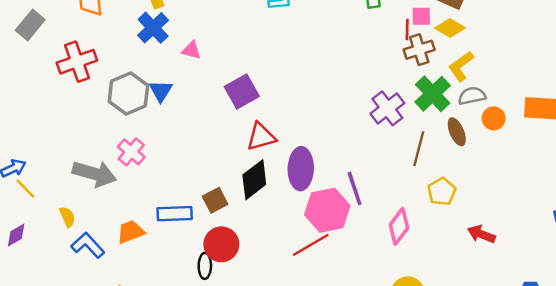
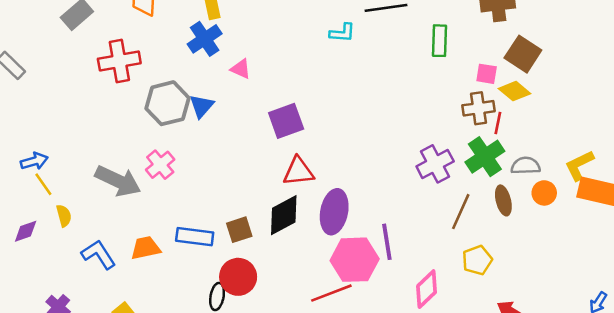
red line: (407, 30) -> (498, 123), moved
yellow L-shape: (461, 66) -> (579, 165), moved
yellow semicircle: (67, 217) -> (64, 216), moved

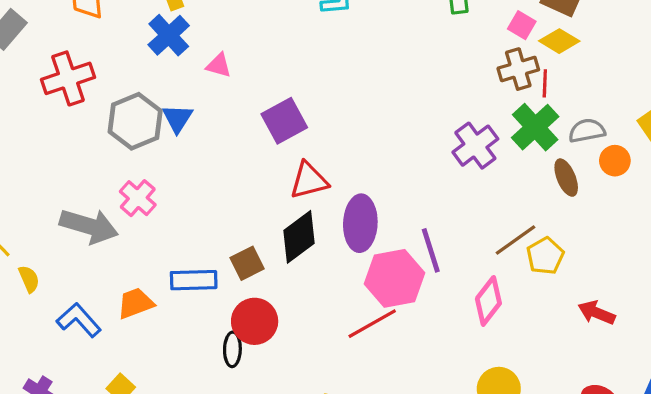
pink square: (487, 74) -> (522, 25), turned 30
brown line: (461, 212) -> (516, 240), moved, turned 39

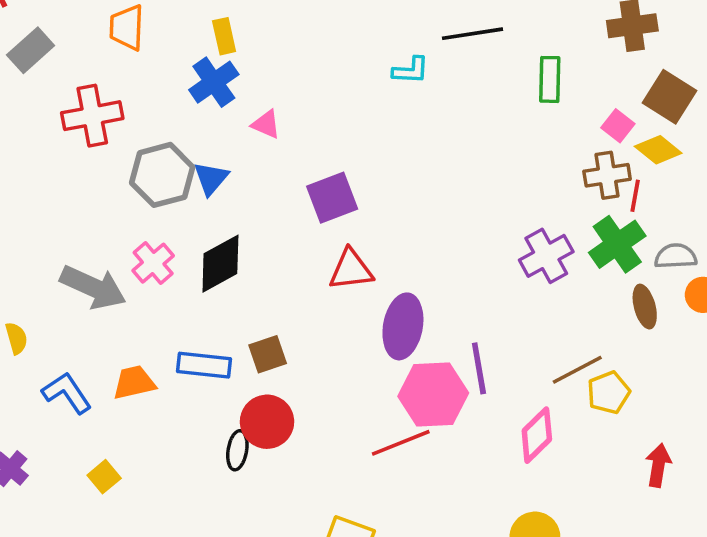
black diamond: (299, 237) -> (220, 264), moved
red arrow: (597, 313) -> (658, 465), turned 69

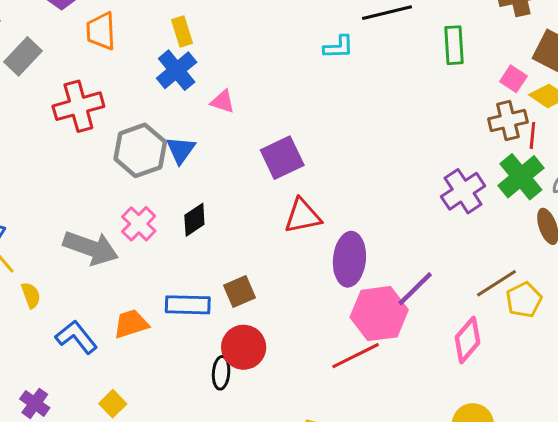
black diamond: (220, 264) -> (194, 220), size x0.7
purple line: (479, 368) -> (415, 289), turned 60

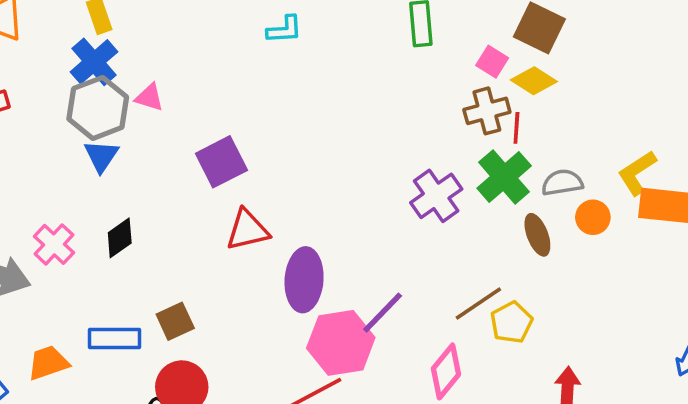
gray hexagon: (140, 150) -> (98, 108), moved

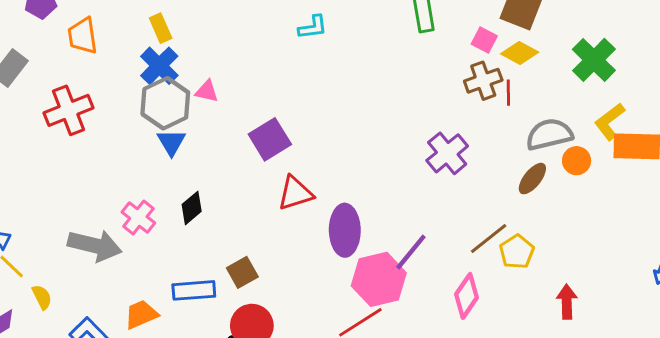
green cross: (504, 177) -> (594, 60), moved
gray semicircle: (562, 183) -> (549, 134), size x1.4
brown ellipse: (537, 235) -> (532, 179), turned 64

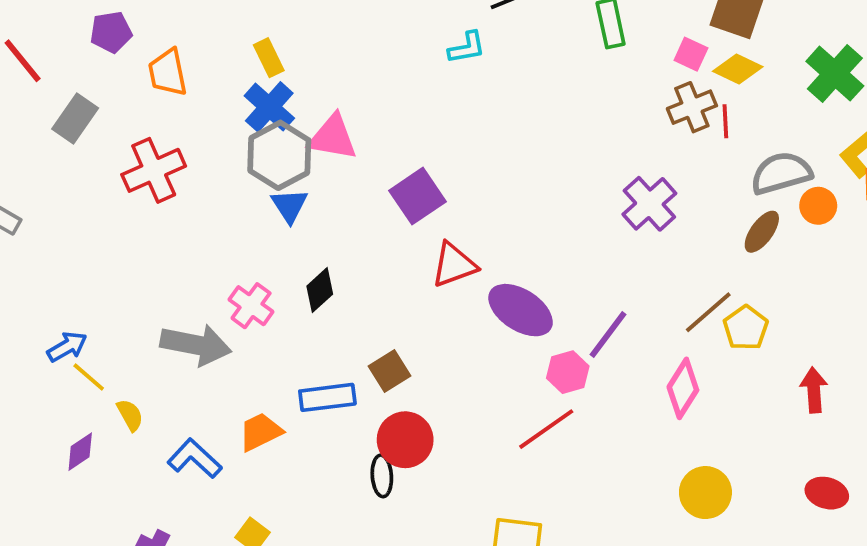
pink triangle: (207, 91) -> (333, 137), size x1.6
purple ellipse: (345, 230) -> (521, 310), turned -54
pink hexagon: (379, 279) -> (568, 372), size x0.6

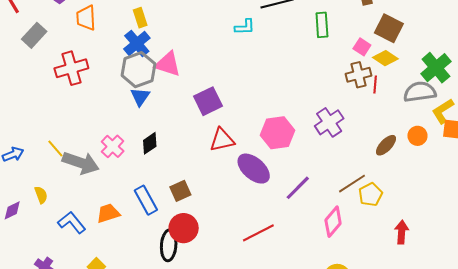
gray semicircle: (781, 173) -> (420, 92), moved
pink hexagon: (568, 372) -> (277, 133), moved, size x1.5
yellow line: (89, 377) -> (55, 149), moved
blue rectangle: (327, 397) -> (146, 200), turned 60
black ellipse: (382, 476) -> (169, 245), size x1.4

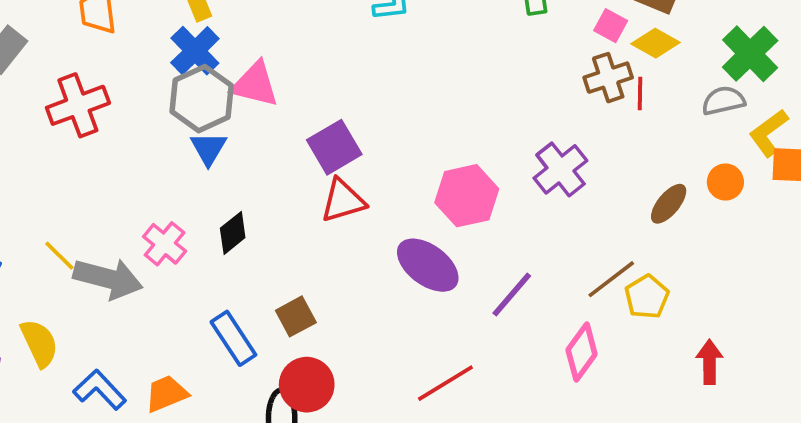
gray semicircle: (420, 92) -> (723, 101), size x0.7
red triangle: (222, 140) -> (343, 201), moved
yellow semicircle: (41, 195) -> (39, 343), size x1.5
orange trapezoid: (108, 213) -> (166, 394), moved

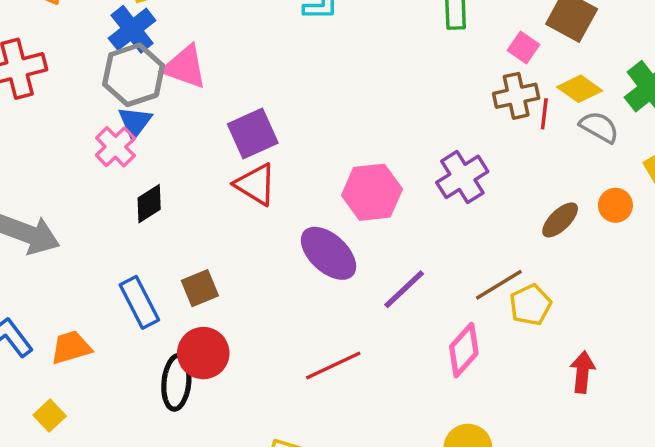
yellow diamond: (655, 43) -> (580, 89), moved
gray semicircle: (723, 101) -> (599, 127), moved, turned 36
red triangle: (343, 201) -> (256, 184), turned 42
pink cross: (165, 244) -> (115, 147), moved

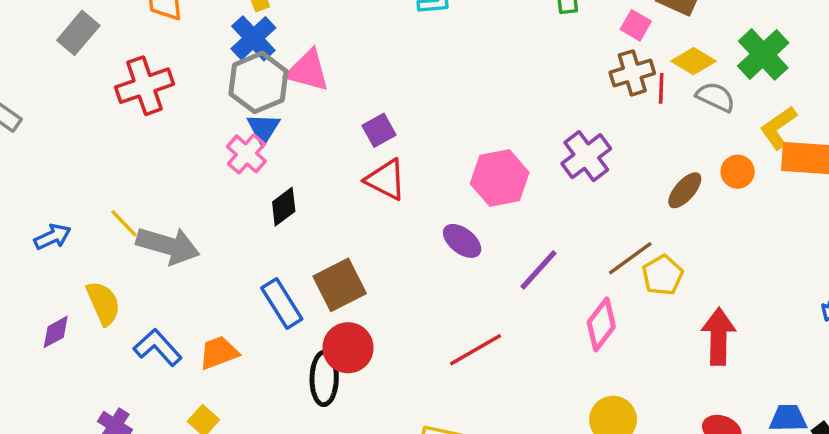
purple square: (253, 134) -> (379, 130), size x0.7
purple ellipse: (328, 253) -> (462, 241), size x0.7
brown square: (200, 288) -> (340, 285), size x1.4
red arrow: (583, 372) -> (719, 337), size x1.4

